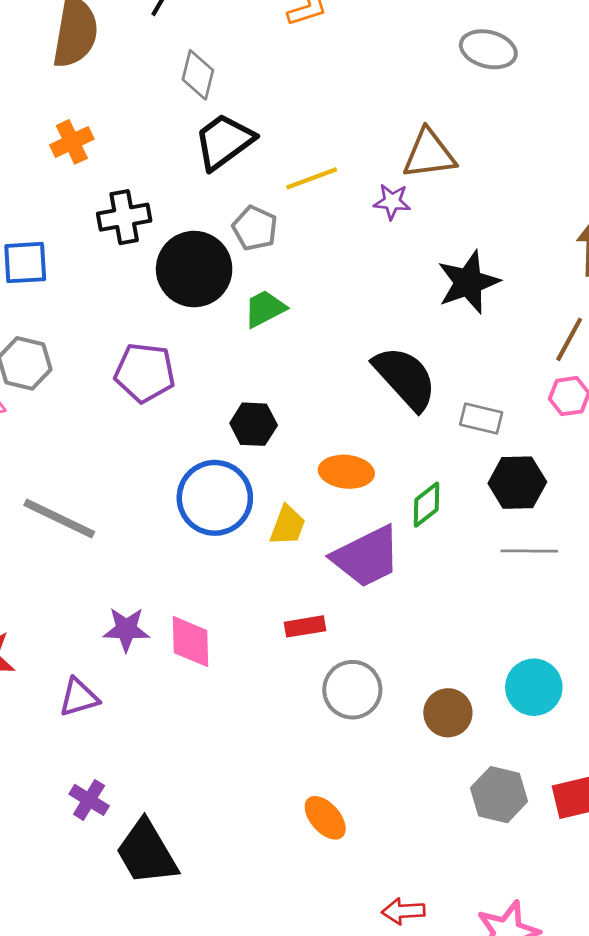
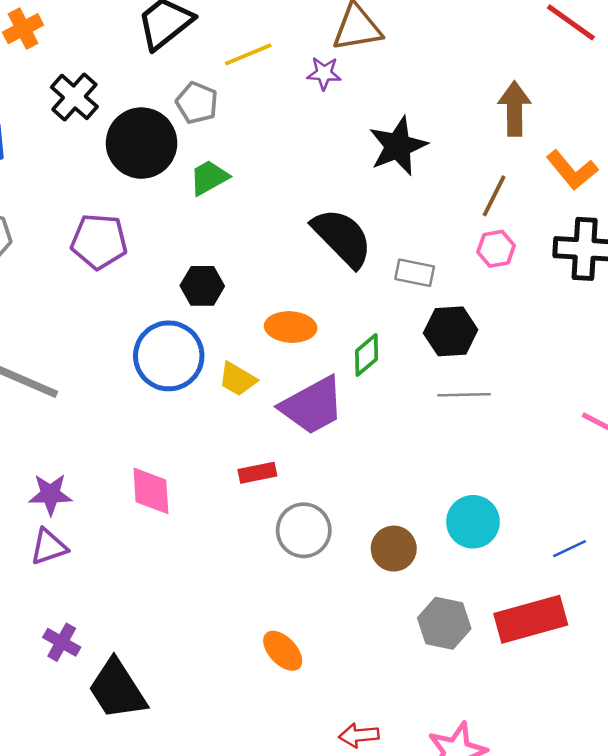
black cross: (124, 217) -> (74, 97), turned -36
yellow trapezoid: (288, 525) -> (238, 379), turned 102
purple star: (126, 629) -> (50, 494), moved

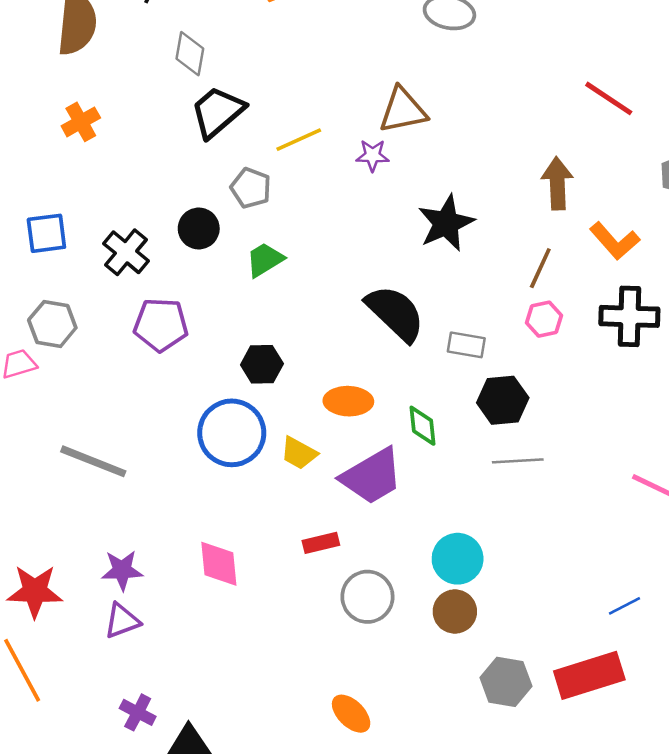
black cross: (74, 97) -> (126, 252), moved
black circle: (142, 143) -> (199, 229), size x0.6
green diamond: (367, 355) -> (422, 426), turned -54
cyan circle: (473, 522) -> (458, 559), moved

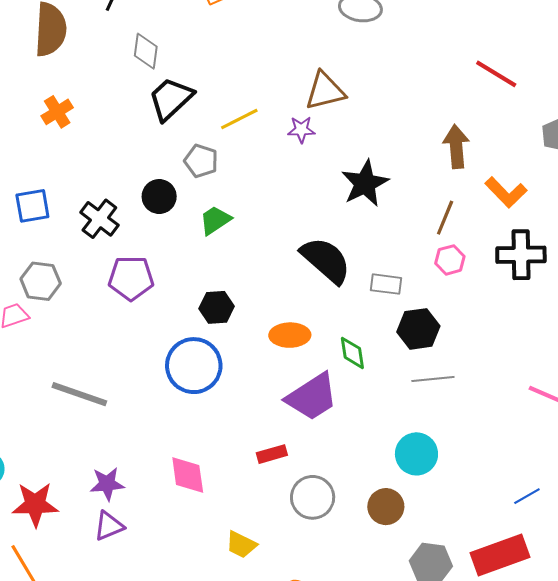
yellow trapezoid: (299, 453) -> (241, 545), moved
cyan circle: (458, 559) -> (416, 454), moved

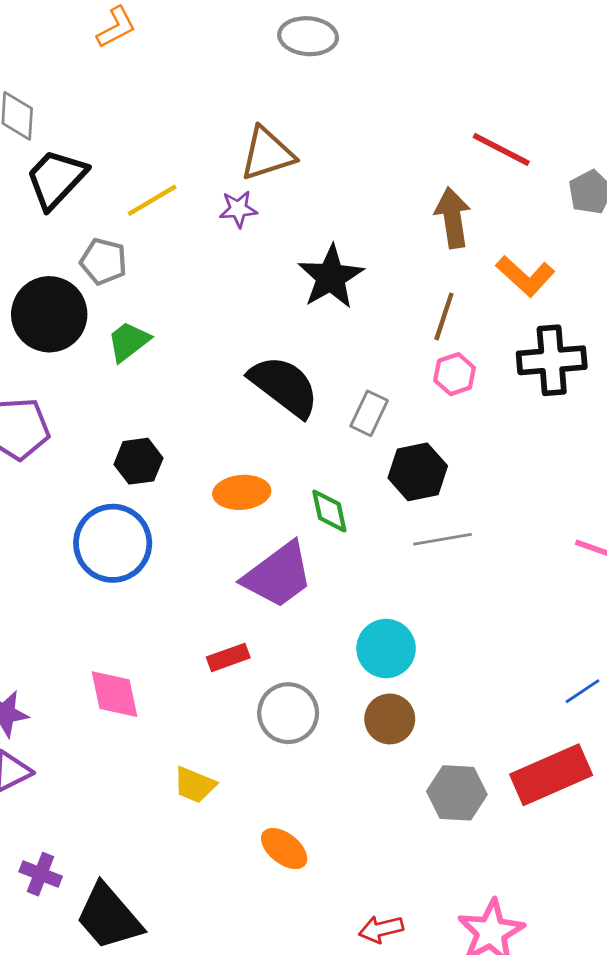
red line: (496, 74) -> (501, 149), moved
black circle: (159, 197) -> (49, 314), size x1.6
gray rectangle: (386, 284) -> (369, 413), turned -68
cyan circle: (416, 454) -> (386, 649), moved

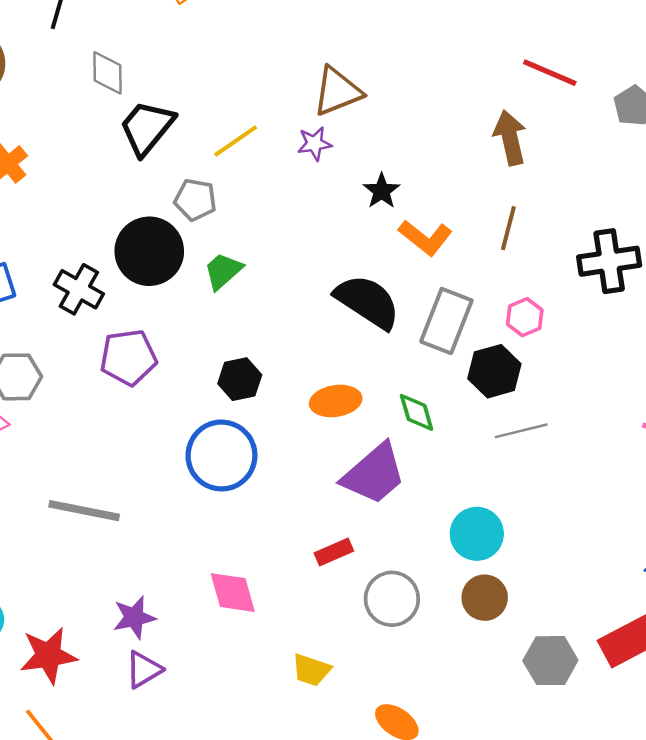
orange L-shape: (525, 276) -> (425, 238), moved
black star: (331, 277) -> (382, 191), moved, size x0.6
pink hexagon: (455, 374) -> (525, 317), moved
gray rectangle: (369, 413) -> (446, 321), size x1.6

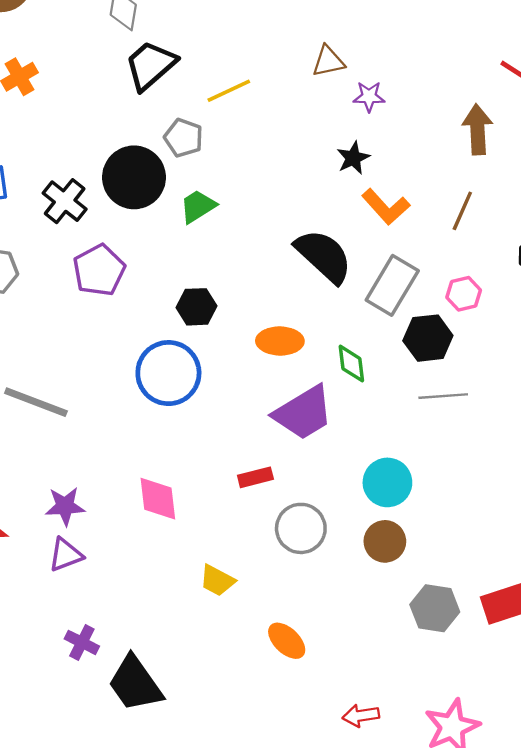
brown triangle: (337, 91) -> (328, 61), size x0.7
purple star: (314, 144) -> (369, 97), moved
purple pentagon: (128, 357) -> (99, 270), turned -30

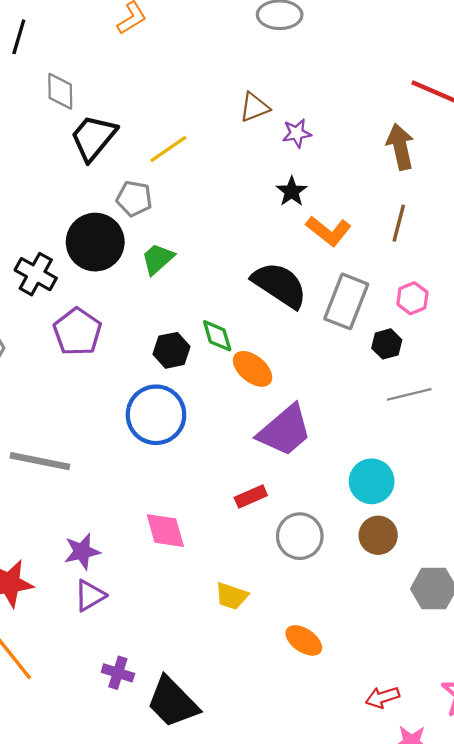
black hexagon: (428, 338) -> (387, 344), size x0.7
orange ellipse: (280, 341) -> (253, 369), turned 48
green diamond: (351, 364) -> (217, 336), moved

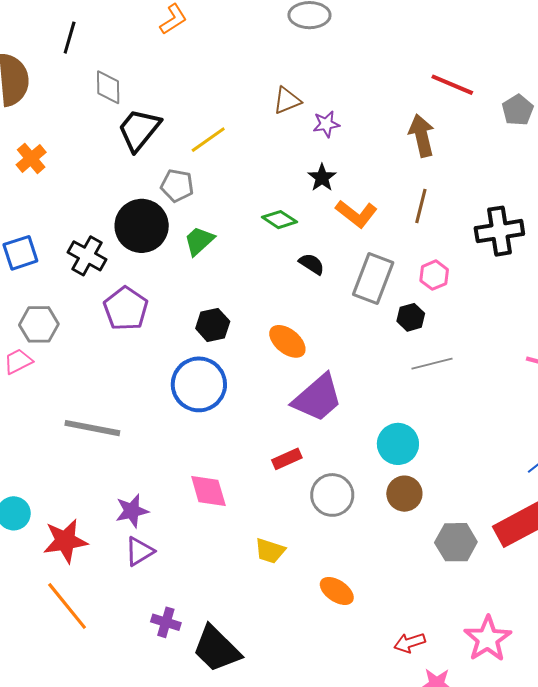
black semicircle: (280, 285) -> (312, 264), size x0.5
green diamond: (217, 336) -> (280, 220), moved, turned -40

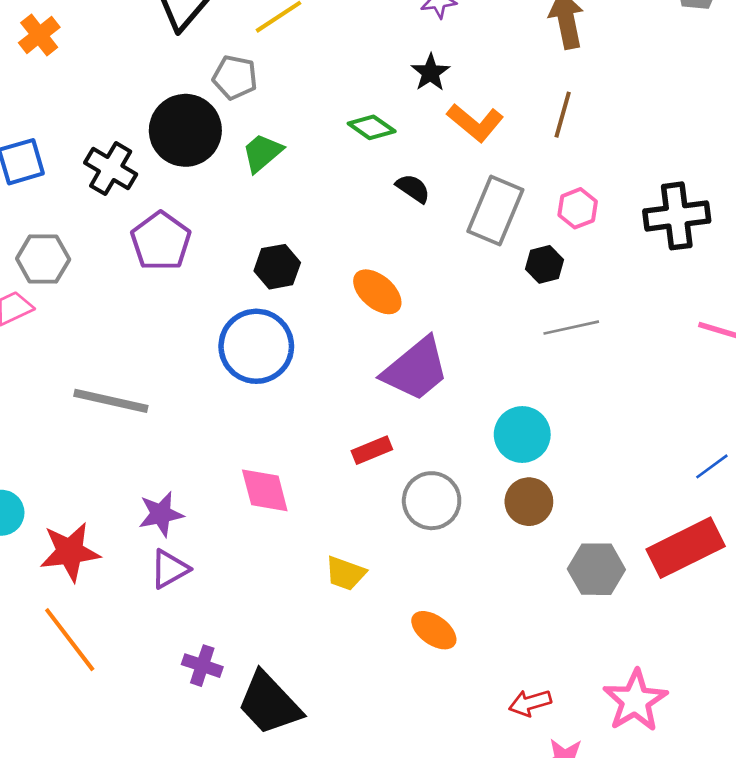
black cross: (499, 231) -> (677, 216), moved

